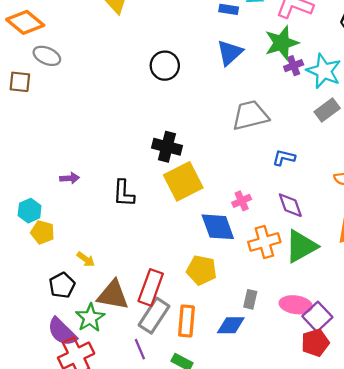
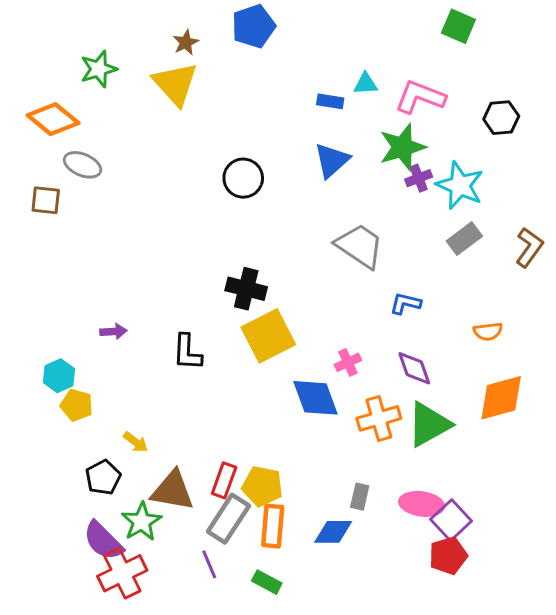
gray trapezoid: (250, 115) -> (360, 246), turned 48
yellow pentagon: (202, 270) -> (262, 486), moved
red rectangle: (151, 287) -> (224, 480), size x0.7

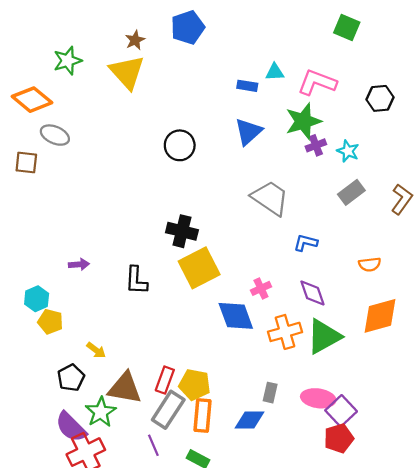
cyan star: (460, 185) -> (348, 151), size x0.6

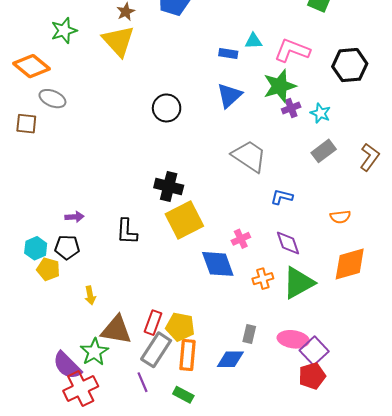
black hexagon: (380, 98) -> (350, 65), size x1.4
orange cross: (285, 332) -> (263, 279), size x0.7
yellow arrow: (96, 350) -> (90, 295), turned 42
black pentagon: (71, 378) -> (67, 247), moved, turned 30

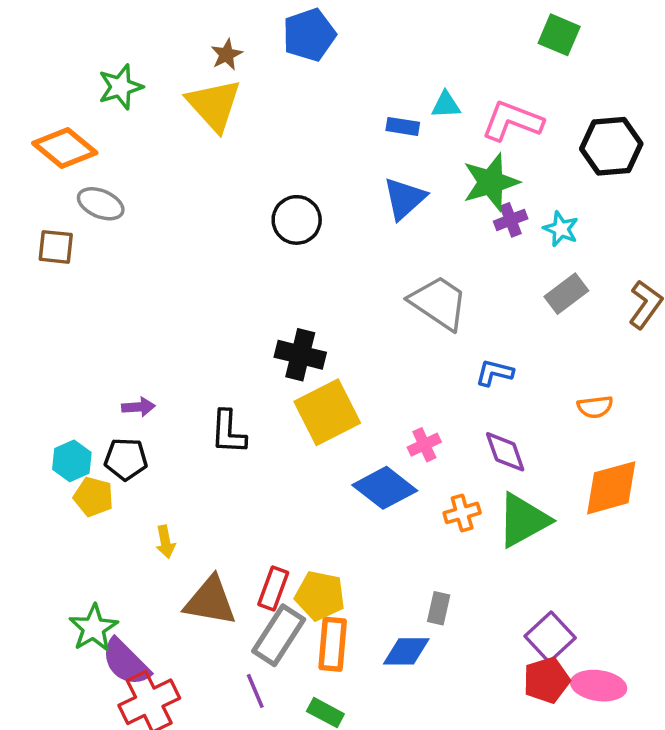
blue diamond: (218, 264) -> (385, 488), turned -32
pink ellipse: (293, 339) -> (599, 686), moved
green star: (94, 352) -> (93, 628), moved

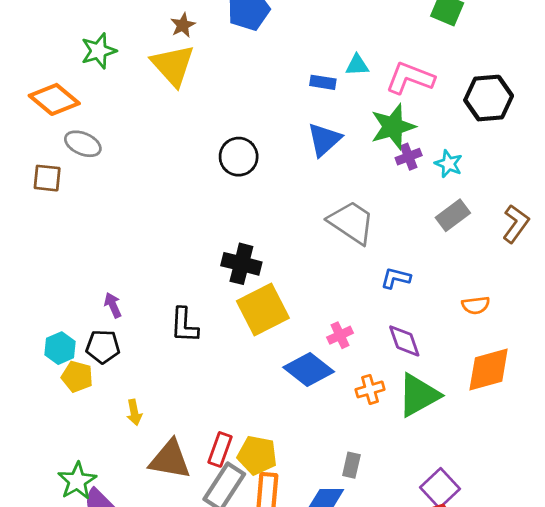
purple arrow: (138, 407) -> (113, 305), turned -110

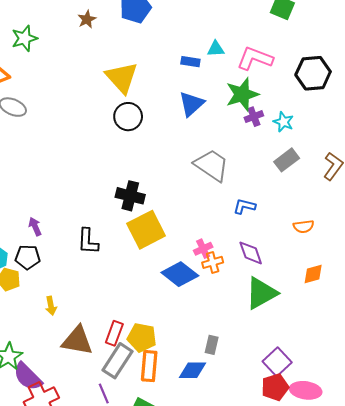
yellow triangle: (173, 65) -> (122, 77), moved
orange diamond: (489, 369) -> (313, 274), size x0.6
orange cross: (370, 389) -> (213, 262), moved

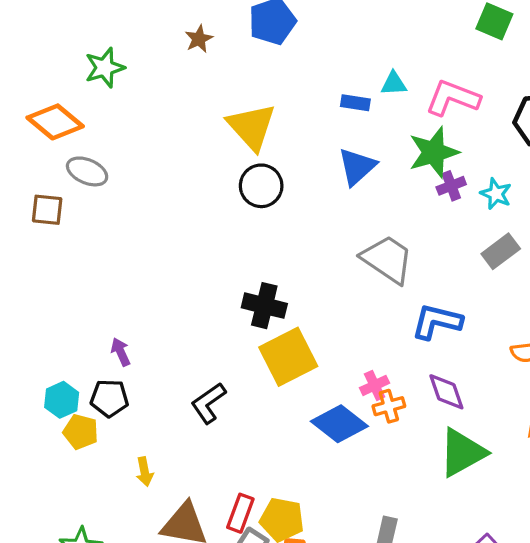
blue L-shape: (244, 206) -> (437, 322), size x1.5
black L-shape: (88, 241) -> (208, 403), moved, turned 52

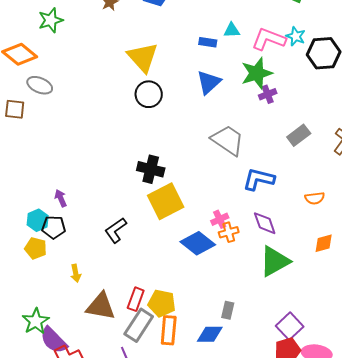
cyan star: (496, 194) -> (296, 36), moved
cyan hexagon: (62, 400) -> (38, 220), moved

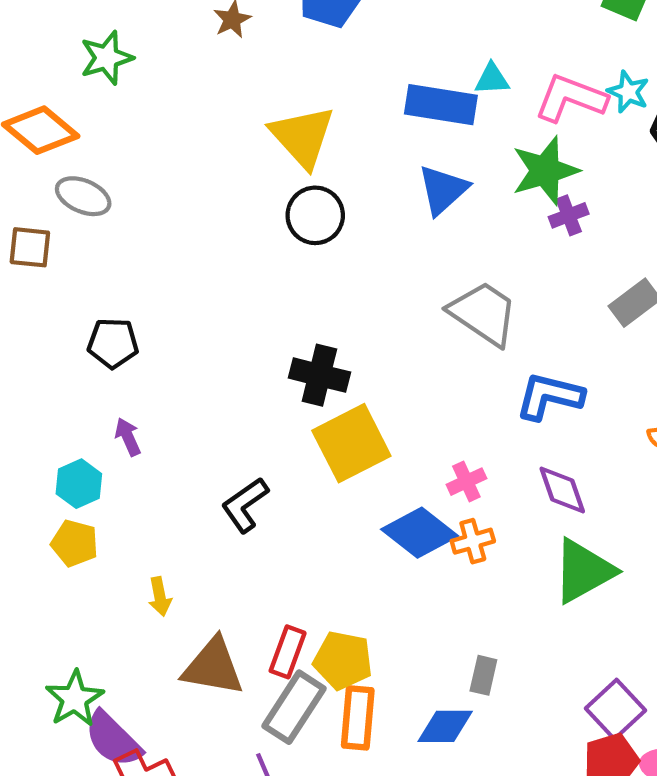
blue rectangle: (208, 42) -> (441, 105), size x1.8
black pentagon: (54, 227) -> (113, 343), moved
orange cross: (229, 232) -> (473, 541), moved

